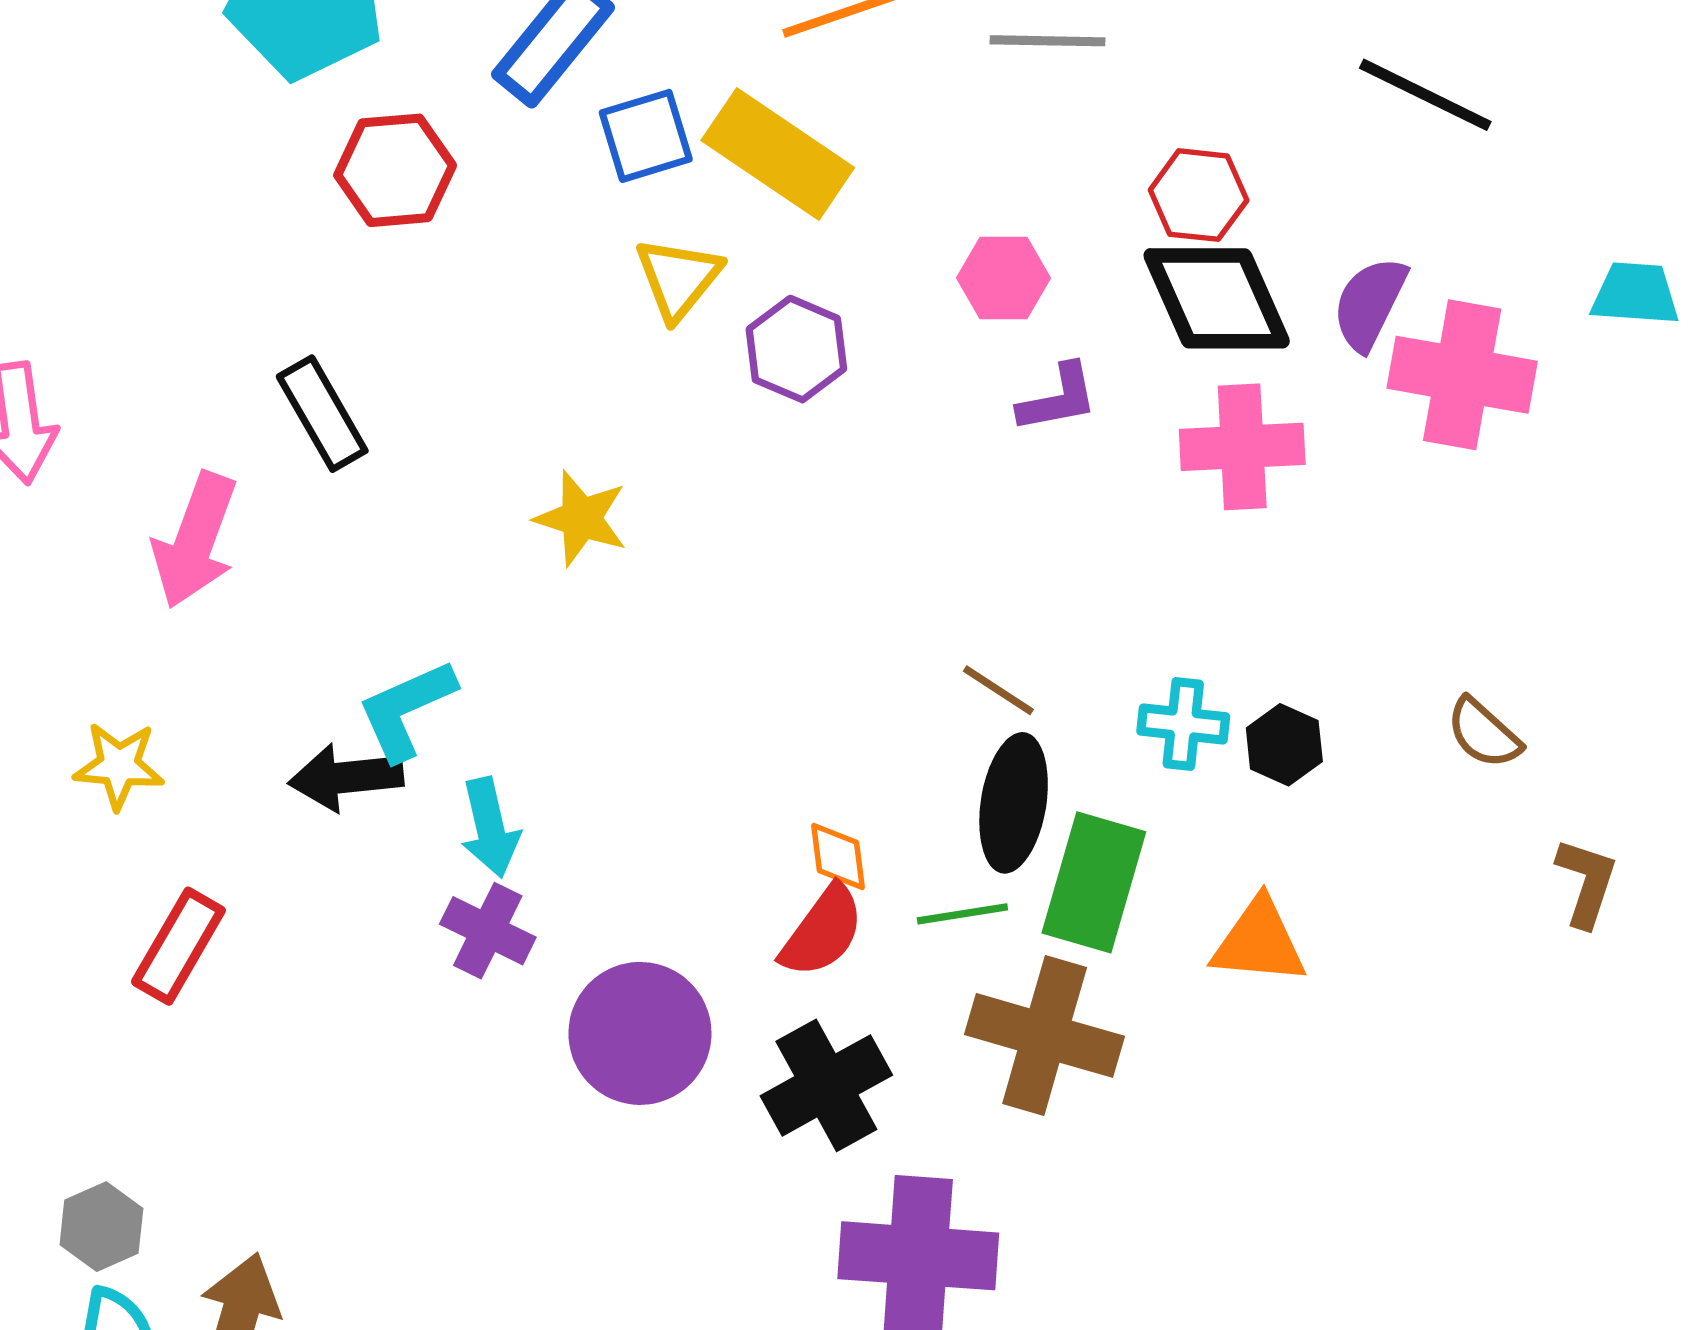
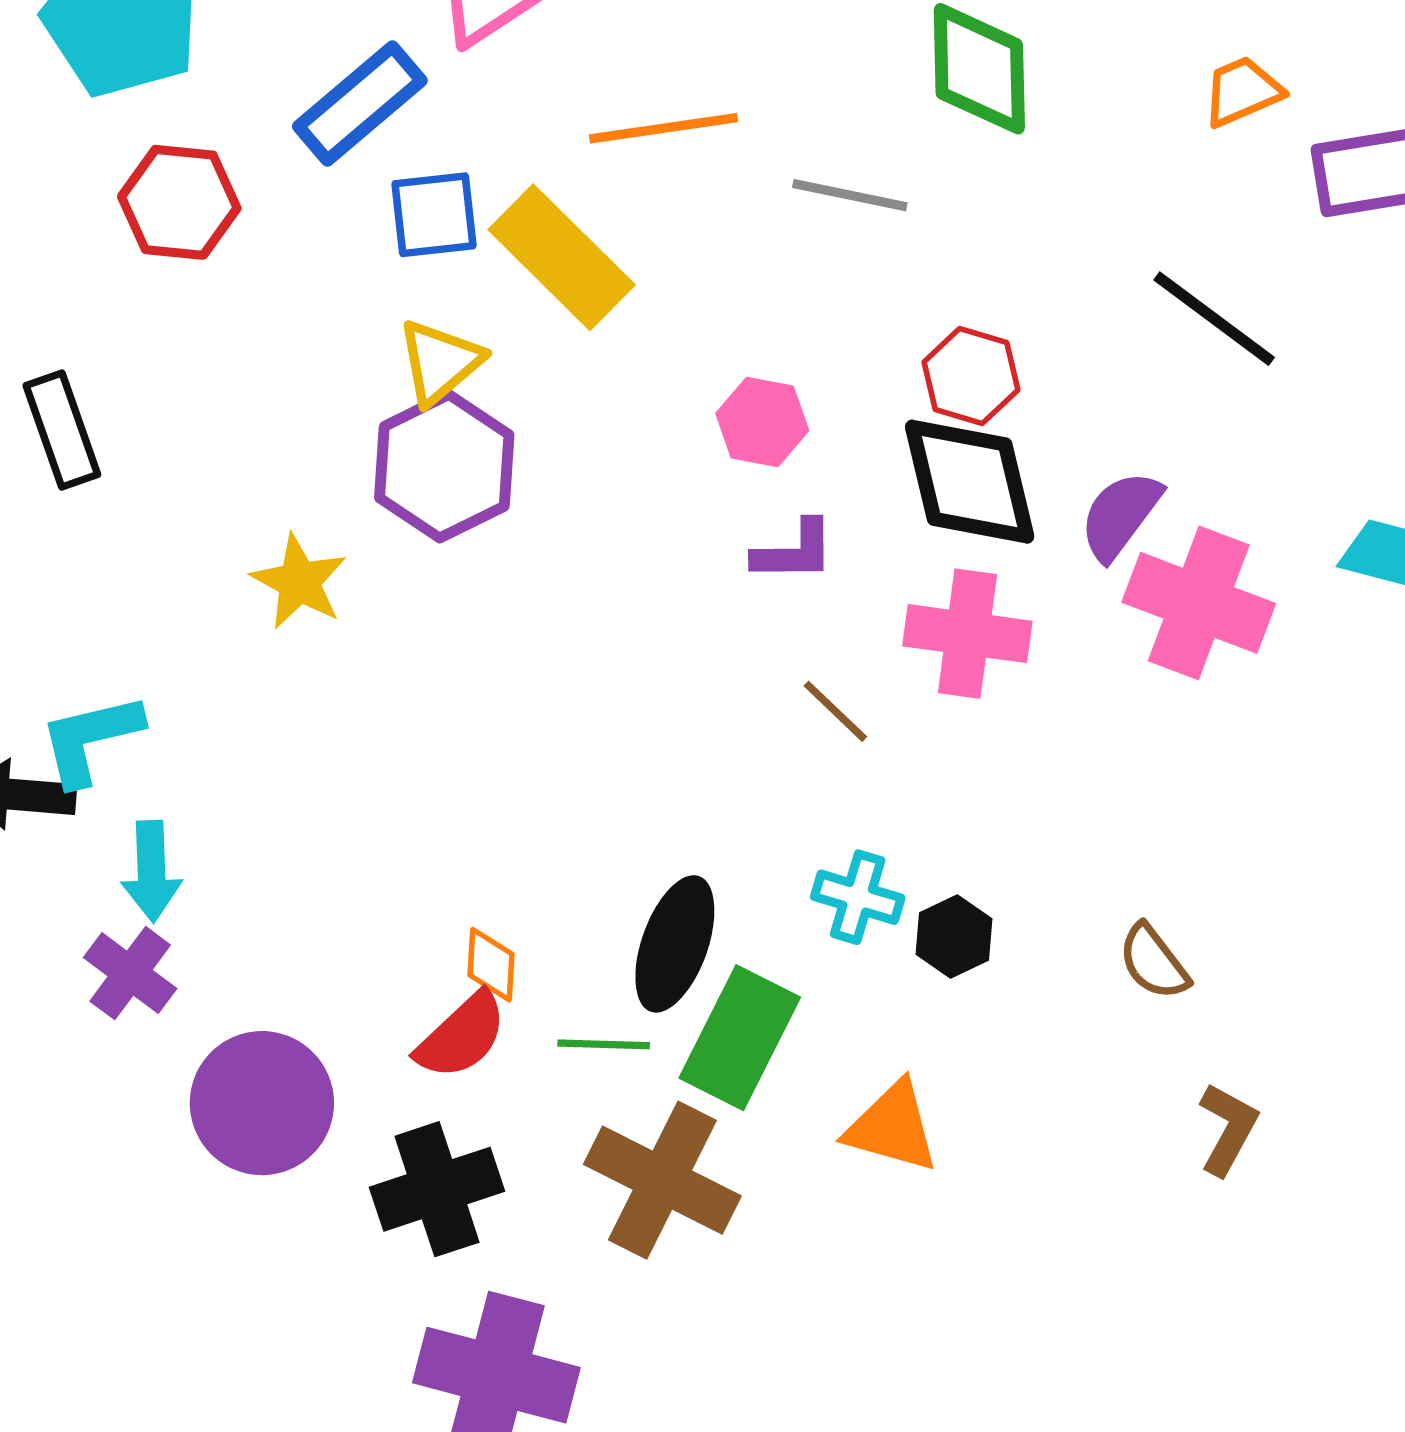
purple hexagon: (796, 349) -> (444, 466), moved, size x1.4
brown line: (998, 690) -> (835, 711), moved

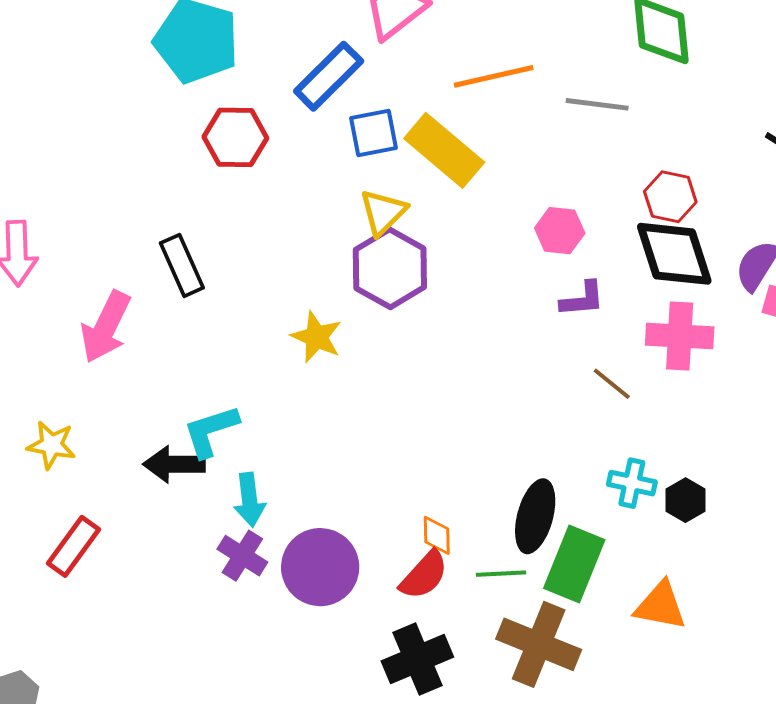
purple circle: (262, 1103) -> (320, 567), moved

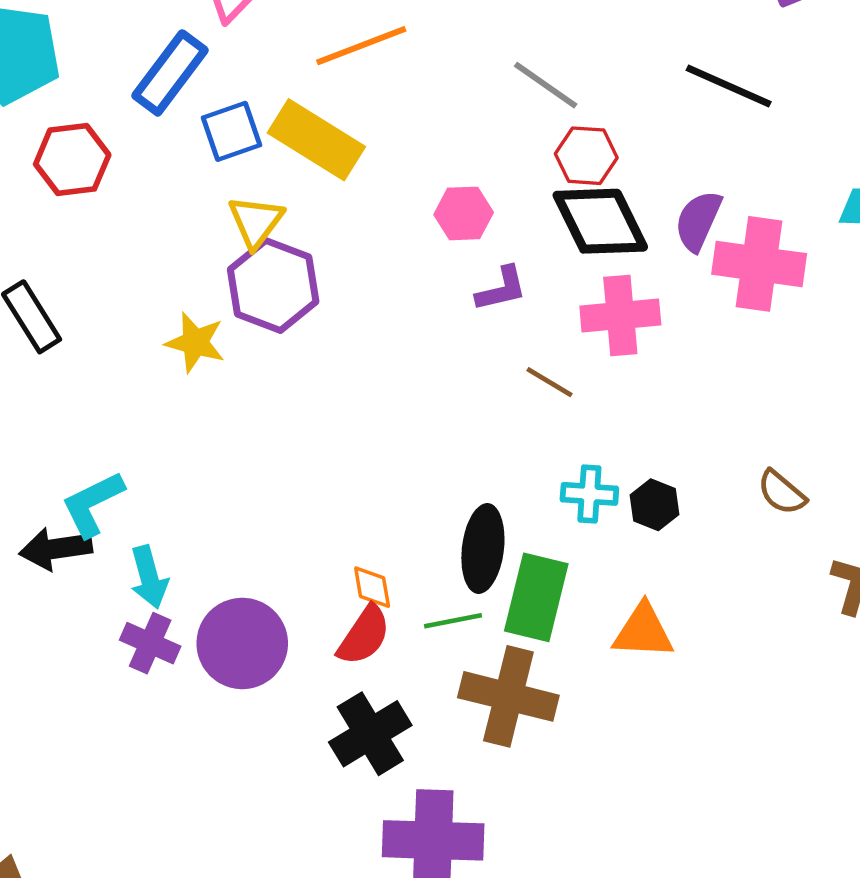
gray line: (597, 104) -> (546, 85), moved, turned 36
yellow star: (317, 337) -> (195, 342), moved

